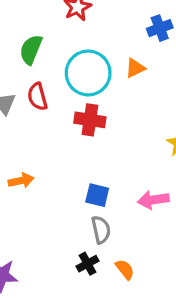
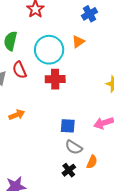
orange arrow: (21, 181) -> (17, 115), moved
gray semicircle: (101, 230) -> (74, 147), turned 144
orange semicircle: (125, 269) -> (92, 162), moved, turned 72

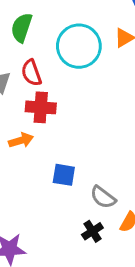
red cross: (55, 79) -> (41, 107), moved
blue square: (68, 126) -> (64, 175), moved

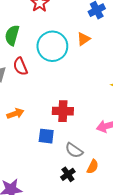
red cross: (41, 107) -> (63, 111), moved

